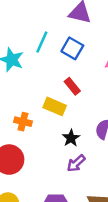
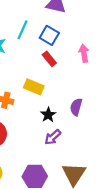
red rectangle: (72, 86) -> (49, 59), moved

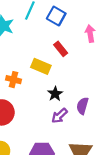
red rectangle: (49, 59) -> (61, 49), moved
purple semicircle: (76, 107) -> (83, 106), moved

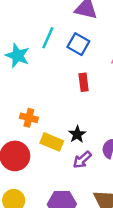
red rectangle: (61, 49) -> (84, 82), turned 32
yellow rectangle: (41, 66) -> (52, 142), moved

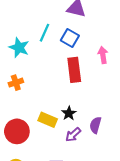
red rectangle: (84, 82) -> (74, 70), size x1.6
orange cross: (29, 118) -> (16, 83), moved, turned -32

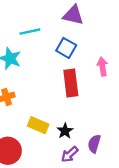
cyan line: (44, 33) -> (30, 32), moved, turned 54
yellow rectangle: (48, 120) -> (38, 125), moved

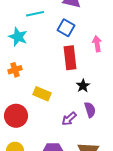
black star: (65, 131) -> (83, 86), moved
purple semicircle: (94, 144) -> (90, 110), turned 147

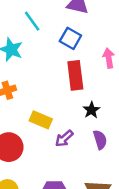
cyan line: (35, 14) -> (32, 21), turned 66
purple arrow: (69, 119) -> (64, 138), moved

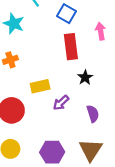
yellow rectangle: (41, 120) -> (40, 86), turned -36
purple semicircle: (100, 140) -> (93, 114), moved

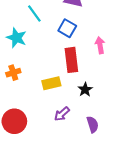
yellow rectangle: (40, 86) -> (51, 83), moved

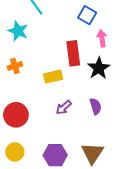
blue square: (67, 28) -> (87, 15), moved
black star: (85, 90) -> (99, 68), moved, size x1.5
purple semicircle: (93, 124) -> (96, 106), moved

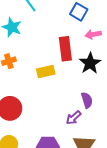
pink arrow: (102, 38) -> (93, 34), turned -91
purple arrow: (64, 107) -> (74, 118), moved

